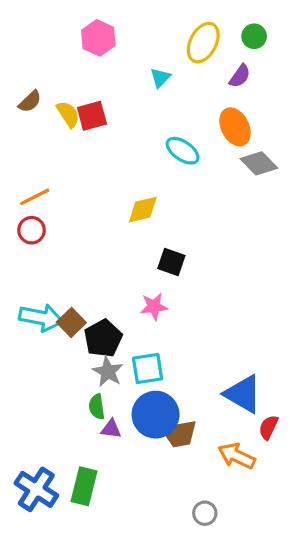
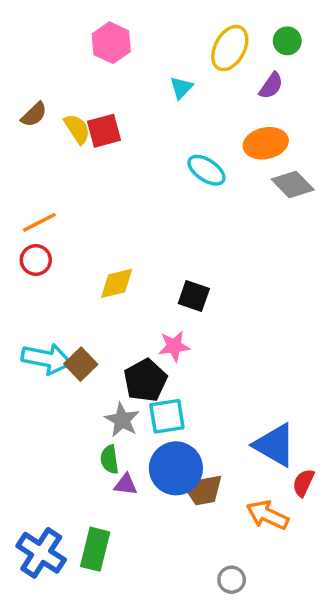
orange ellipse: (235, 127) -> (266, 143), turned -75
yellow diamond: (143, 210) -> (117, 283), moved
black pentagon: (103, 338) -> (145, 380), moved

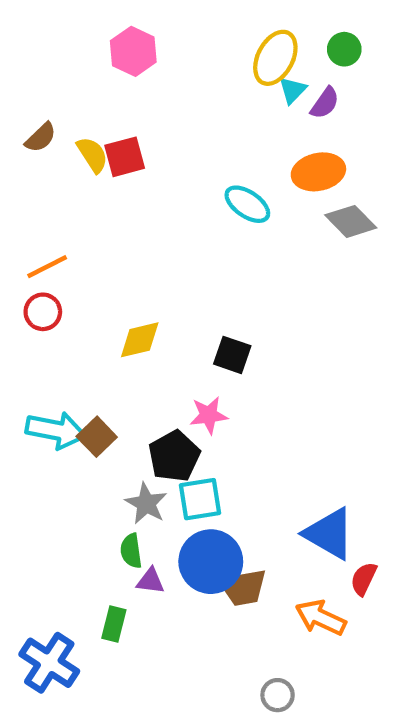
cyan triangle: (181, 88) -> (293, 90), moved
green rectangle: (95, 549) -> (114, 624), moved, size x0.7

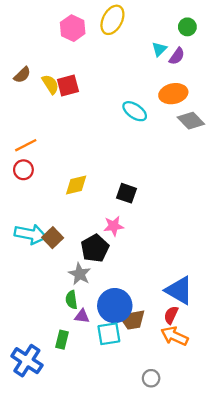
yellow ellipse: (275, 58) -> (112, 20), moved
cyan square: (200, 499) -> (109, 334), moved
red semicircle: (364, 579) -> (171, 315), moved

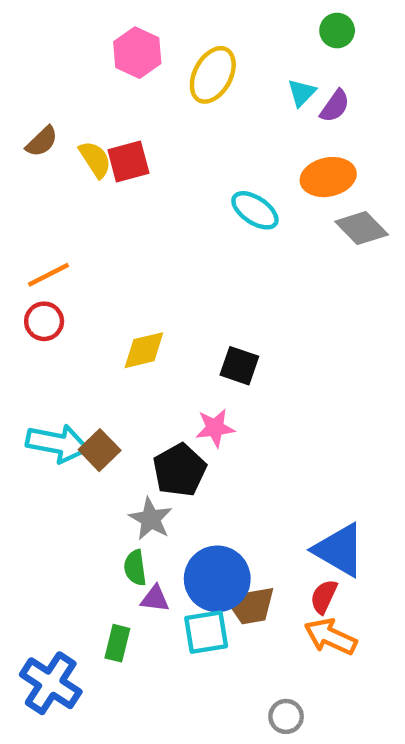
yellow ellipse: (112, 20) -> (213, 75), moved
green circle: (187, 27) -> (337, 31), moved

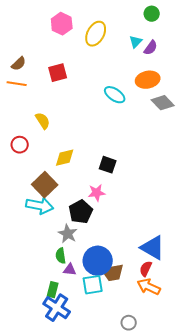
yellow semicircle: (95, 159) -> (43, 121), moved
orange line: (49, 275) -> (17, 84), moved, turned 36
cyan arrow: (57, 443) -> (40, 206), moved
brown square: (100, 450) -> (45, 185), moved, size x1.4
blue cross: (51, 683) -> (57, 308), moved

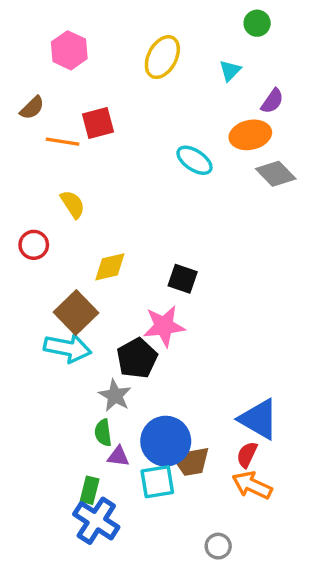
pink hexagon: (62, 24) -> (69, 50), moved
purple semicircle: (151, 48) -> (272, 101), moved
orange line: (17, 84) -> (63, 142), moved
pink star: (97, 193) -> (164, 326), size x1.4

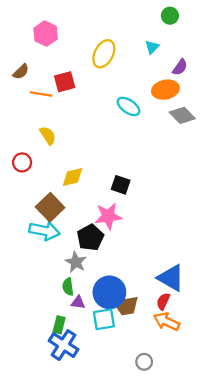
yellow ellipse: (162, 57) -> (104, 54), moved

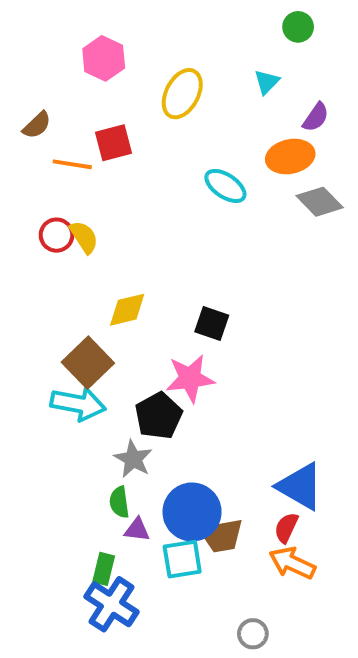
pink hexagon: (46, 34) -> (104, 58), moved
red circle: (22, 162) -> (57, 235), moved

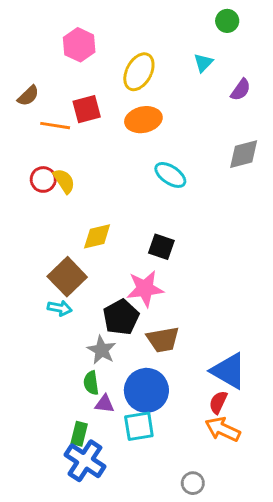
orange ellipse: (290, 157) -> (143, 120), moved
cyan ellipse: (225, 186) -> (170, 175), moved
gray diamond: (320, 202) -> (244, 154), turned -60
cyan arrow: (78, 404) -> (60, 308), size x0.6
brown trapezoid: (221, 536) -> (163, 340), moved

